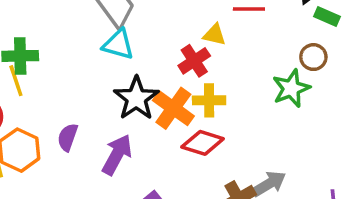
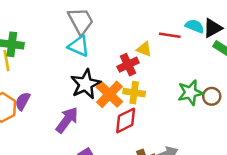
brown circle: (313, 57) -> (212, 96), moved
purple semicircle: (68, 137) -> (23, 101), moved
red diamond: (203, 143) -> (126, 120), turned -52

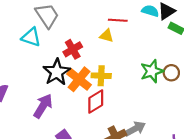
red line: (170, 35) -> (118, 20), moved
cyan triangle: (79, 46) -> (31, 37), moved
red cross: (128, 65) -> (73, 49), moved

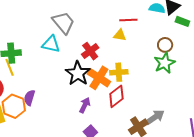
brown circle: (171, 73) -> (165, 45), moved
purple arrow: (43, 106) -> (85, 105), moved, size x0.7

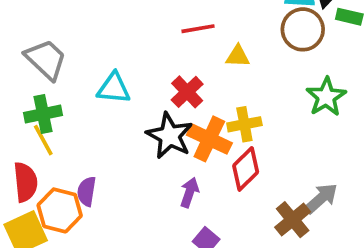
red line: (128, 20) -> (198, 29), moved
gray trapezoid: (63, 23) -> (46, 59), moved
brown circle: (165, 45) -> (303, 29), moved, size x1.5

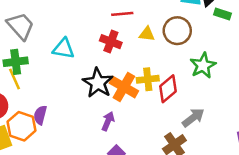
brown circle: (303, 29) -> (177, 31), moved
red cross: (187, 92) -> (111, 42), moved, turned -30
red diamond: (246, 169) -> (168, 89), moved
gray arrow: (321, 198) -> (193, 118), moved

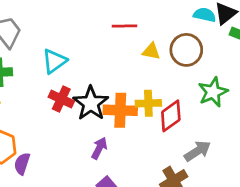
red cross: (111, 42) -> (61, 99), moved
cyan triangle: (64, 49) -> (54, 61), turned -50
orange cross: (124, 87) -> (120, 110), turned -32
purple semicircle: (40, 115) -> (22, 164), moved

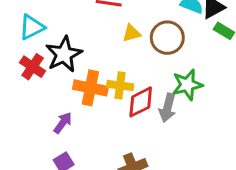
yellow triangle: (151, 51) -> (131, 33), turned -36
black star: (91, 103) -> (64, 54), moved
gray arrow: (198, 151) -> (167, 108), moved, turned 128

